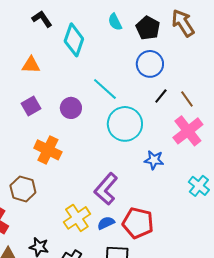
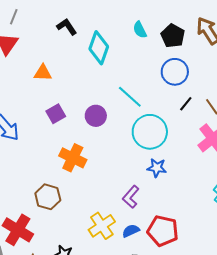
orange triangle: (31, 65) -> (43, 73), moved
blue star: (154, 160) -> (157, 168), moved
purple L-shape: (106, 189) -> (131, 197), size x0.7

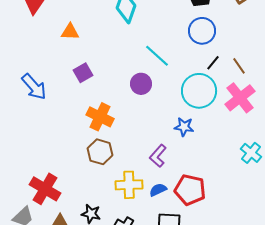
purple circle: (96, 116) -> (141, 84), moved
cyan circle: (150, 132) -> (199, 91), moved
brown hexagon: (48, 197) -> (100, 152), moved
yellow cross: (102, 226) -> (129, 185), turned 32

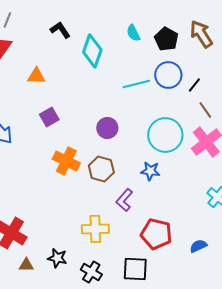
cyan line: (157, 56) -> (136, 84), moved, turned -56
black line: (213, 63) -> (194, 85), moved
brown hexagon: (100, 152) -> (101, 169), moved
blue semicircle: (158, 190) -> (198, 246), moved

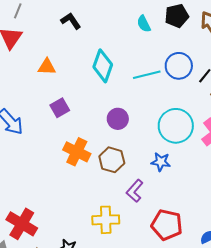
black pentagon: (166, 39) -> (177, 16), moved, turned 30
cyan diamond: (92, 51) -> (103, 66), moved

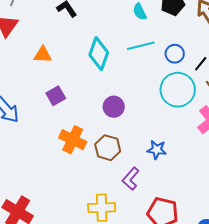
blue circle: (179, 66) -> (175, 54), size x0.7
cyan line: (147, 75) -> (141, 46), moved
cyan circle: (176, 126) -> (178, 90), moved

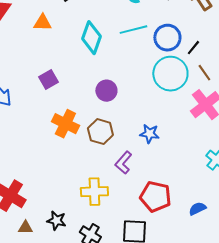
blue circle: (175, 54) -> (167, 38), size x1.4
orange triangle: (43, 55) -> (42, 23), moved

